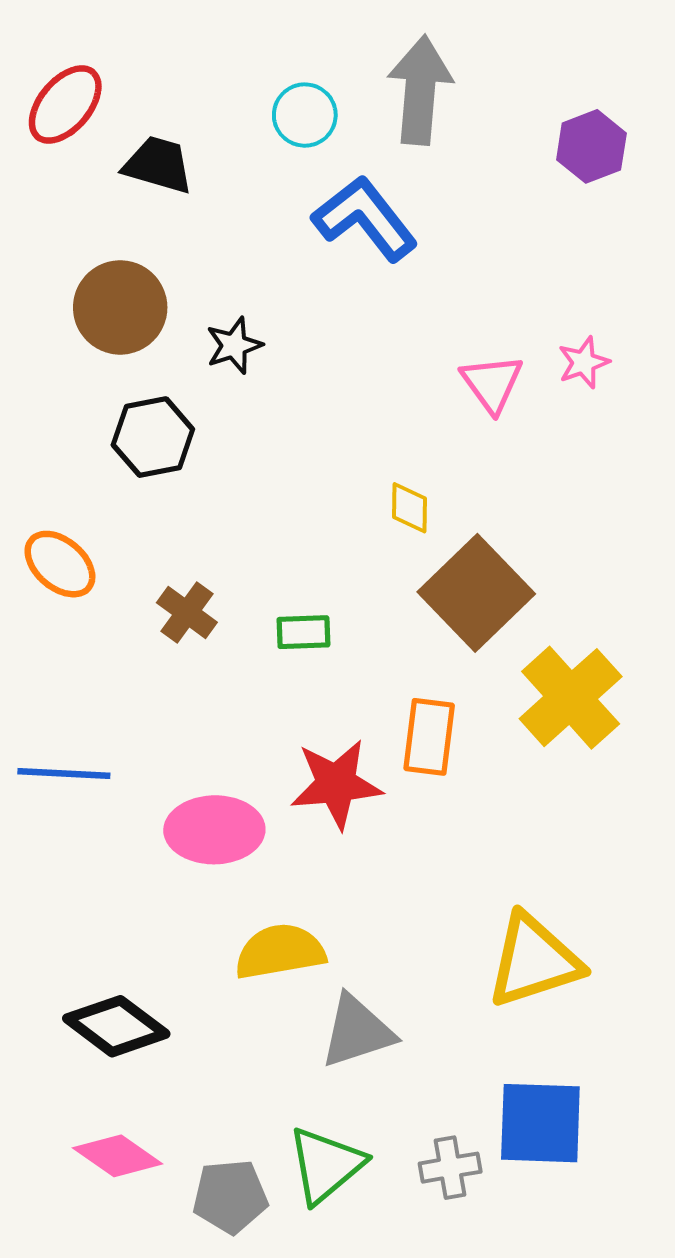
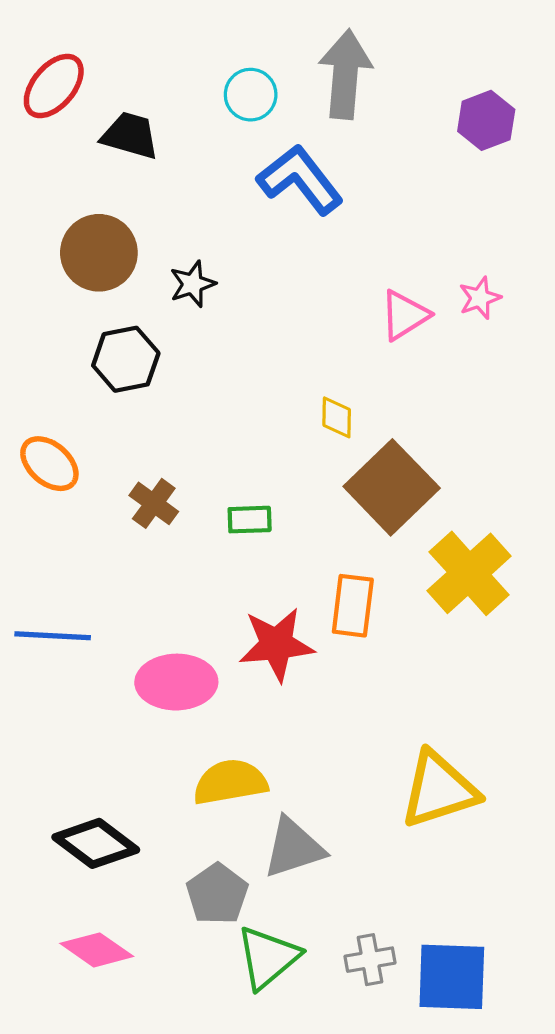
pink triangle: (492, 383) -> (404, 315), turned 34
blue square: (540, 1123) -> (452, 977), moved
gray pentagon: (230, 1196) -> (217, 894), moved, turned -30

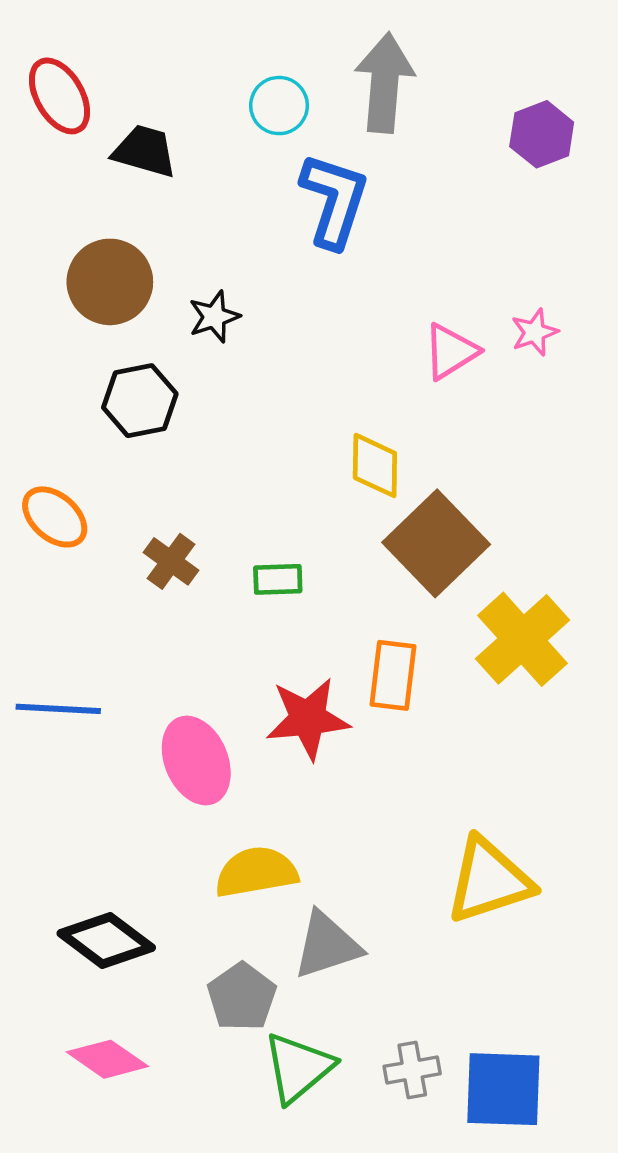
red ellipse: (54, 86) -> (59, 96), turned -70
blue L-shape: (300, 180) -> (334, 200), turned 56
yellow diamond: (337, 417) -> (375, 465), size x1.4
pink ellipse: (176, 682) -> (196, 761), turned 68

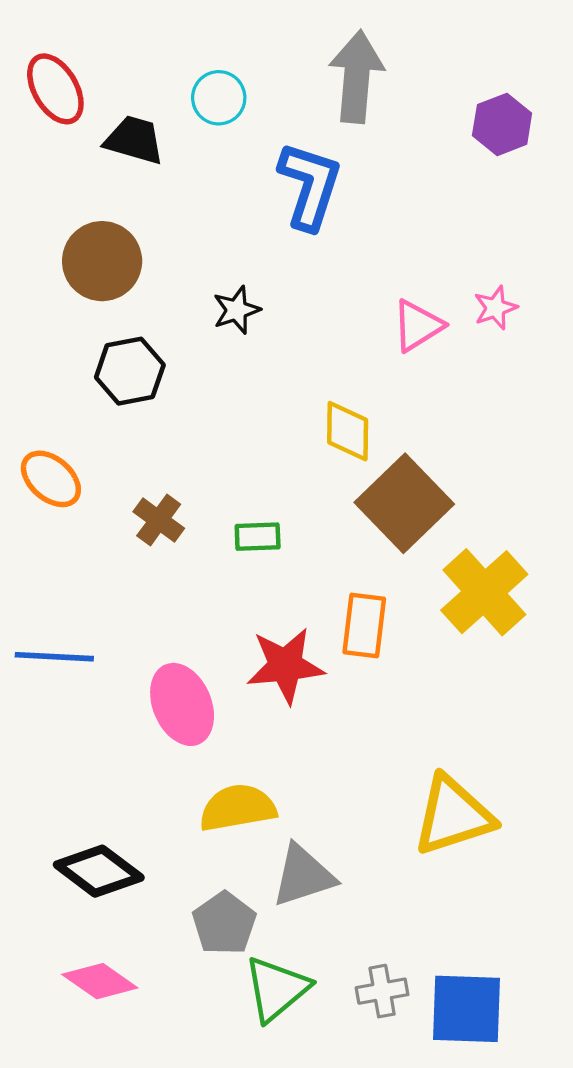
cyan circle: (279, 106) -> (219, 98), moved
black star: (214, 317) -> (237, 310), moved

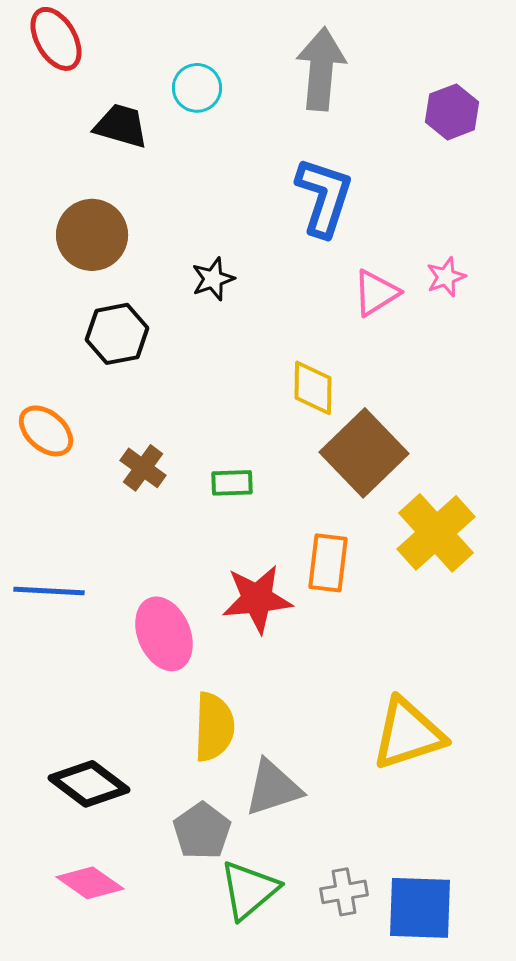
red ellipse: (55, 89) -> (56, 39), moved
blue L-shape: (310, 186) -> (324, 197), moved
yellow semicircle: (238, 808) -> (214, 727), turned 102

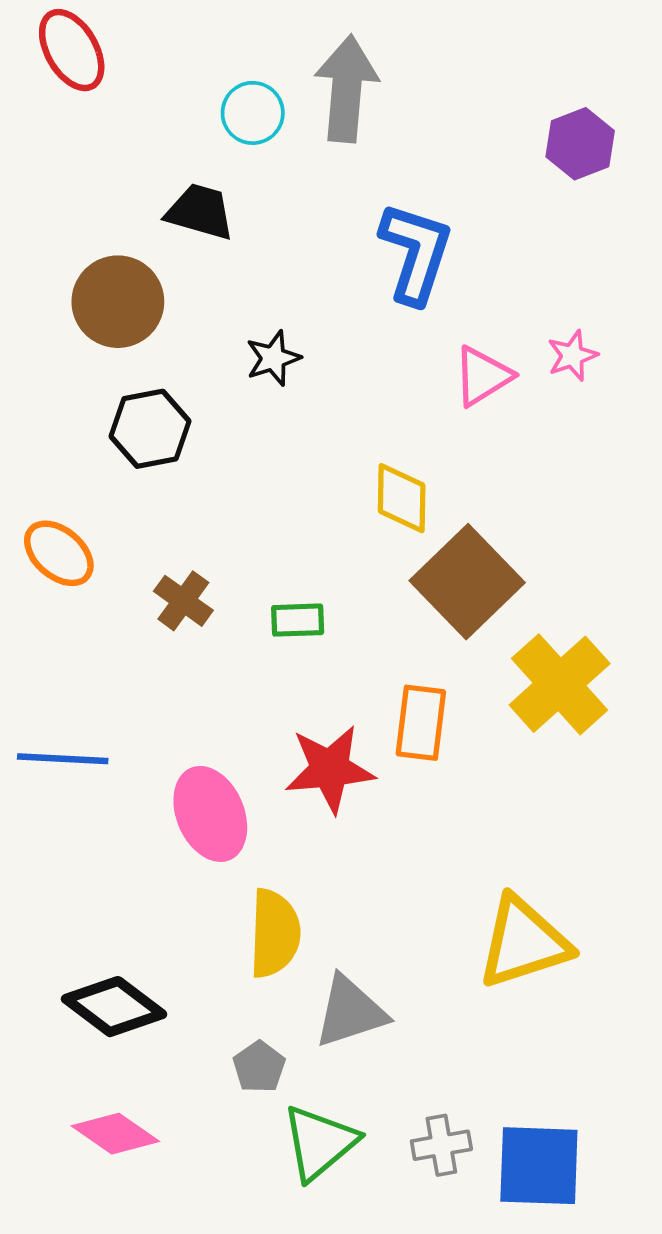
gray arrow: (321, 69) -> (346, 89), moved
black trapezoid: (121, 126) -> (200, 212), moved
gray pentagon: (202, 831) -> (259, 1067), size x0.7

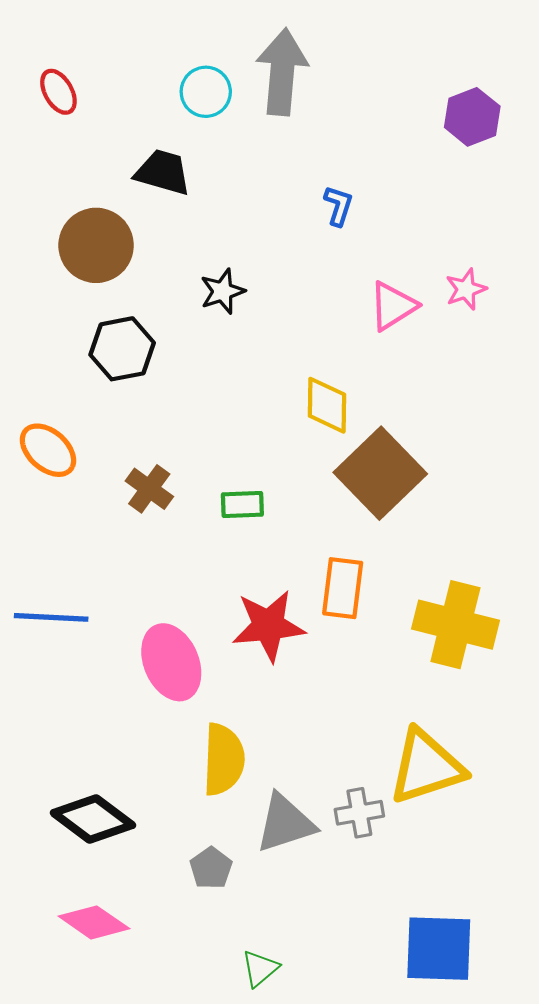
red ellipse: (72, 50) -> (58, 92), moved, size x0.7
blue L-shape: (416, 253) -> (338, 206), size x0.5
yellow cross: (560, 684) -> (455, 625), moved, turned -34
green triangle: (319, 1143) -> (260, 968), moved, size x0.6
gray cross: (441, 1145) -> (359, 813), moved

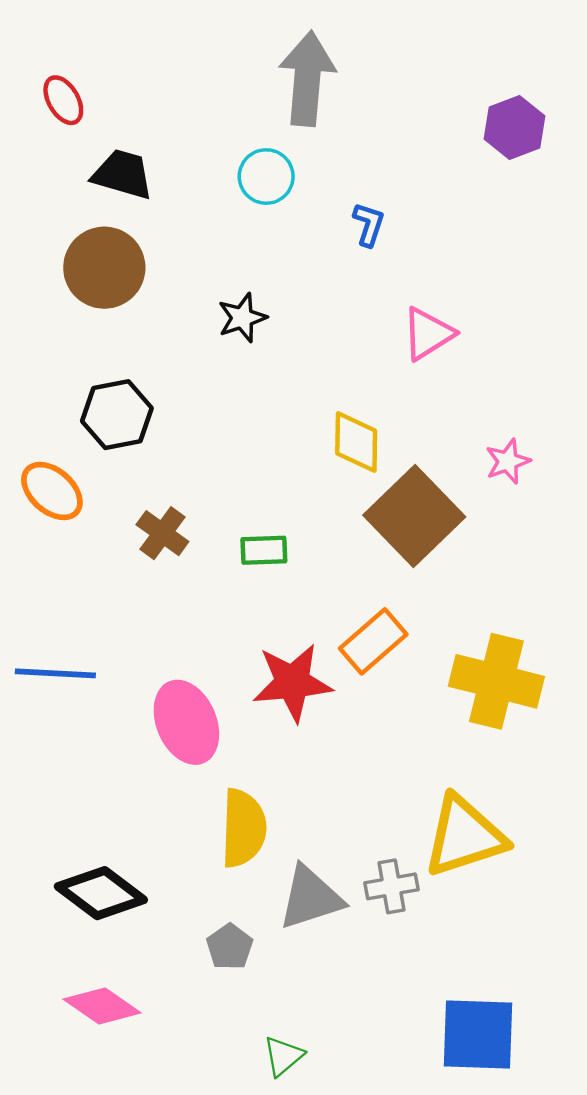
cyan circle: (206, 92) -> (266, 177), moved
black trapezoid: (163, 172) -> (123, 174), moved
pink star: (466, 289) -> (508, 461), moved
black hexagon: (122, 349) -> (117, 415), moved
orange rectangle: (343, 588) -> (373, 641), turned 42

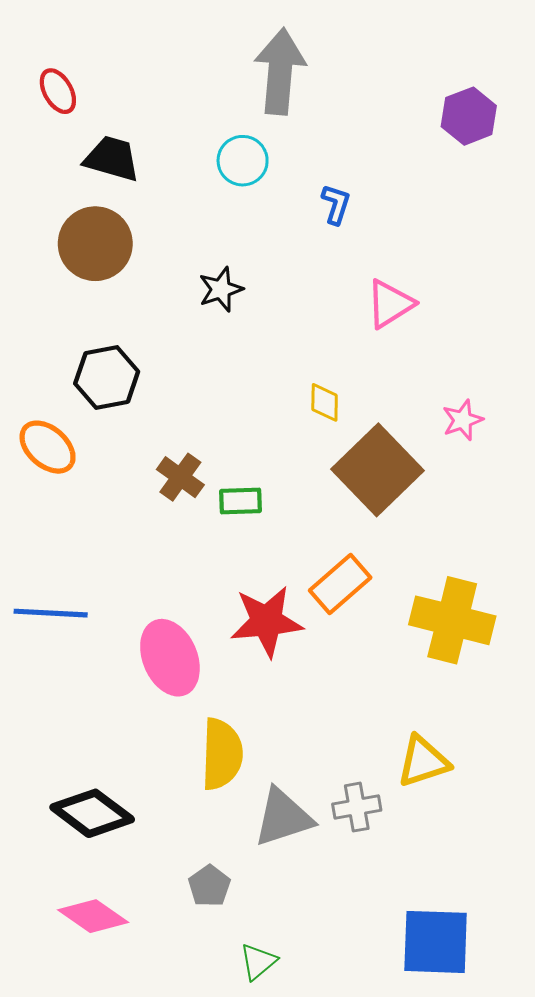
yellow diamond: (356, 442) -> (325, 402), size x0.7
brown cross: (162, 533) -> (180, 477), moved
yellow triangle: (464, 836) -> (423, 761), size x0.7
gray pentagon: (230, 947) -> (209, 886), moved

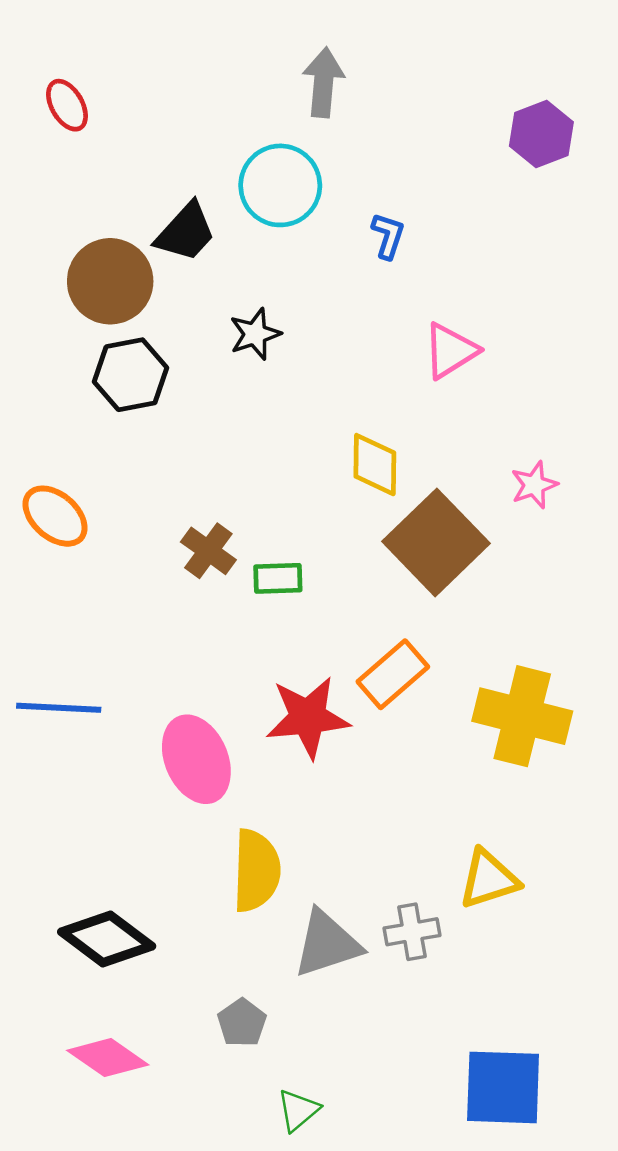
gray arrow: (280, 71) -> (323, 82), size x0.7
black trapezoid: (112, 159) -> (186, 232), moved, turned 116
cyan circle: (243, 161) -> (280, 185), size x1.4
black hexagon: (107, 378) -> (131, 375), moved
yellow diamond: (325, 402) -> (375, 465), size x1.4

